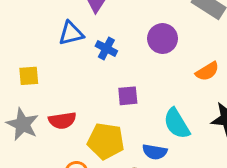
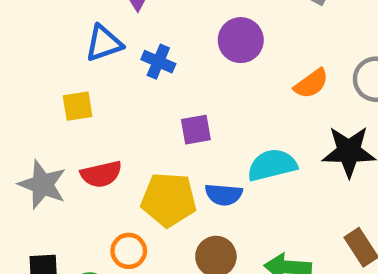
yellow square: (29, 76) -> (78, 106), moved
cyan semicircle: (177, 124) -> (272, 165), turned 112
blue semicircle: (155, 152) -> (224, 195), moved

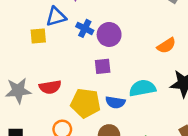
purple circle: (241, 40) -> (109, 34), moved
yellow square: (78, 106) -> (38, 36), moved
gray star: (42, 185) -> (18, 91), turned -30

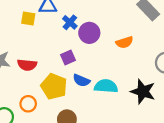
orange semicircle: (166, 46) -> (124, 42), moved
purple square: (103, 66) -> (68, 57), moved, turned -32
blue semicircle: (115, 102) -> (81, 80), moved

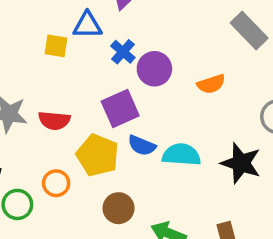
purple square: (68, 57) -> (120, 108), size x1.5

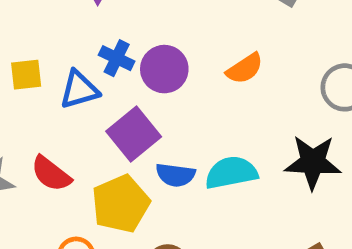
blue triangle: (87, 25) -> (79, 90), moved
red semicircle: (54, 121) -> (51, 174), turned 48
yellow pentagon: (98, 155) -> (121, 204), turned -30

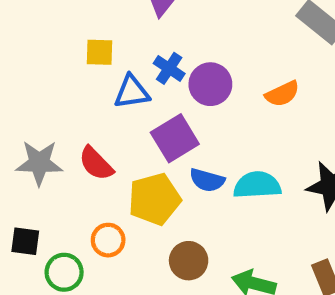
yellow square: (26, 75) -> (99, 52), moved

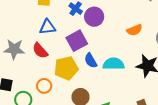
blue triangle: (132, 92) -> (47, 27), moved
orange semicircle: (282, 94) -> (134, 30), moved
blue semicircle: (207, 180) -> (91, 61), turned 42

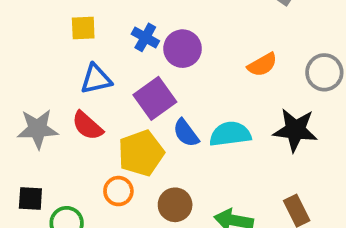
orange circle: (44, 86) -> (118, 191), moved

